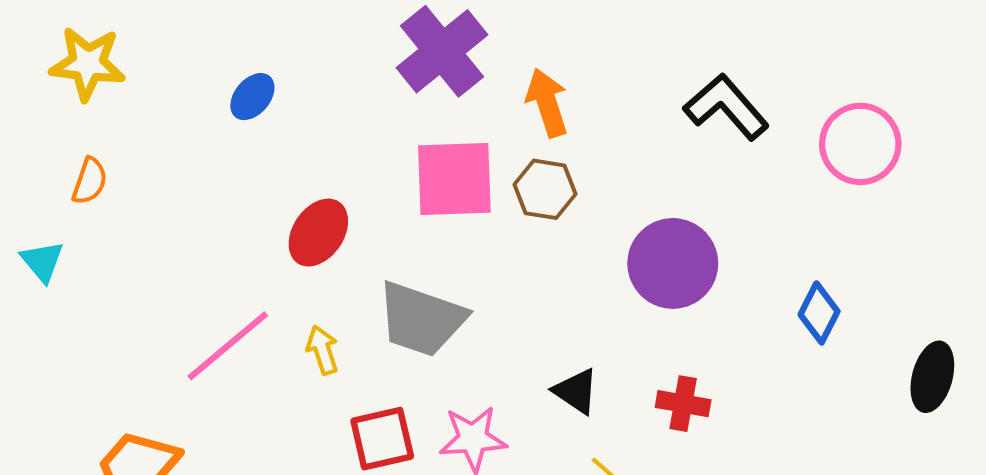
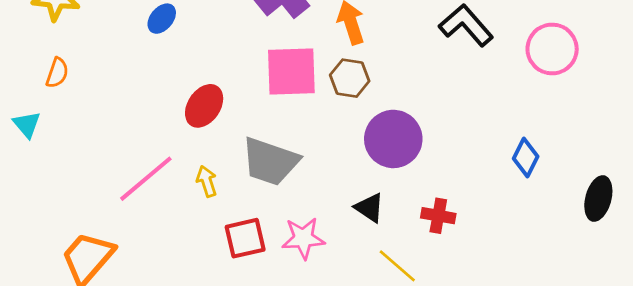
purple circle: (673, 263) -> (393, 139), moved

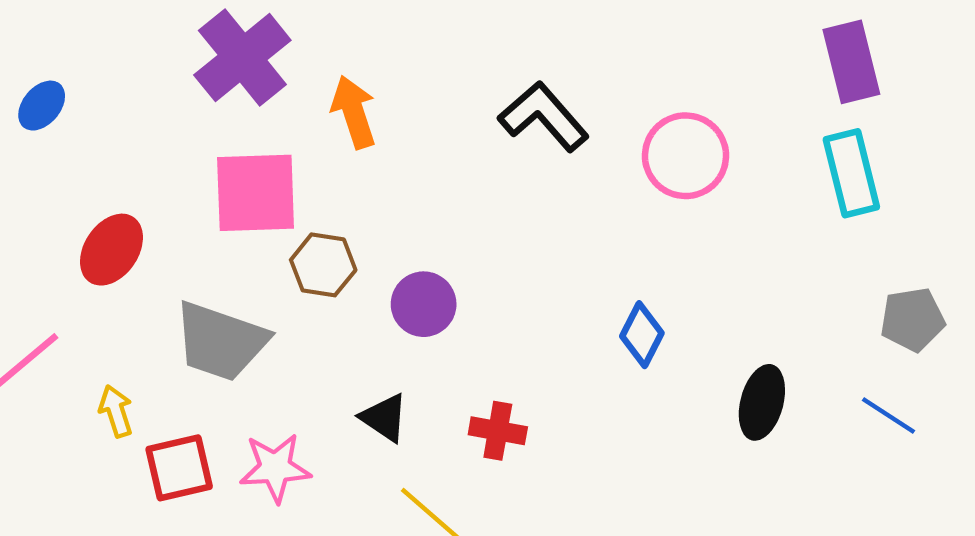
brown hexagon: (350, 78) -> (323, 265), moved
purple circle: (393, 139) -> (424, 304), size x0.7
yellow arrow: (207, 181) -> (116, 411), moved

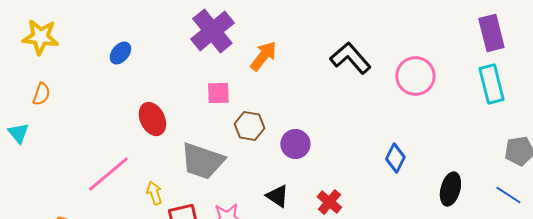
orange arrow: (354, 112) -> (263, 56), turned 56
pink square: (256, 193) -> (218, 93), size x0.6
red ellipse: (111, 250) -> (152, 119), turned -60
red cross: (498, 431) -> (329, 202), turned 30

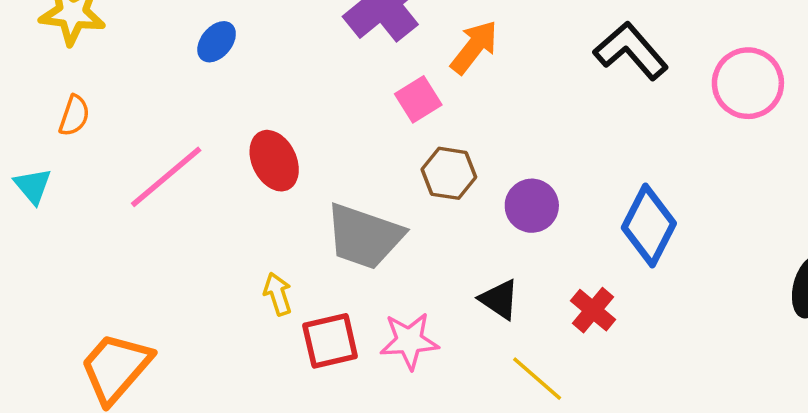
pink square: (218, 93) -> (418, 99), moved, turned -30
blue diamond: (395, 158) -> (649, 226), moved, size x1.5
pink line: (108, 174) -> (166, 177), moved

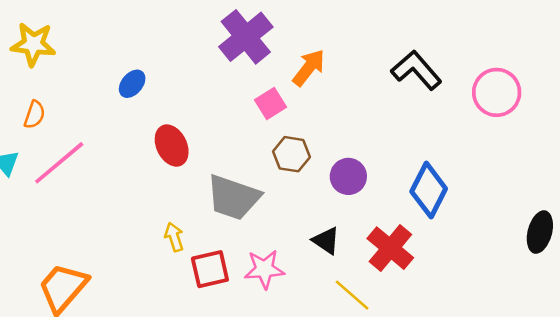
blue ellipse: (217, 42) -> (132, 84), moved
pink line: (166, 177) -> (59, 163), moved
red cross: (593, 310) -> (390, 248), size x1.5

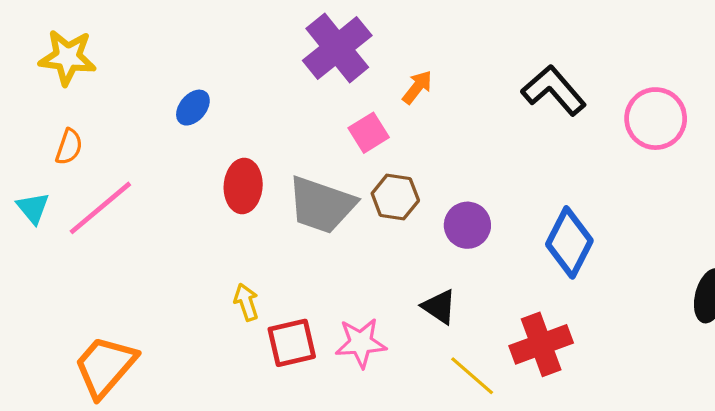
orange arrow: (309, 68) -> (417, 87), size x0.7
red ellipse: (172, 146) -> (243, 186), turned 30
gray trapezoid: (233, 197) -> (322, 205), moved
red cross: (390, 248) -> (541, 344), moved, turned 30

